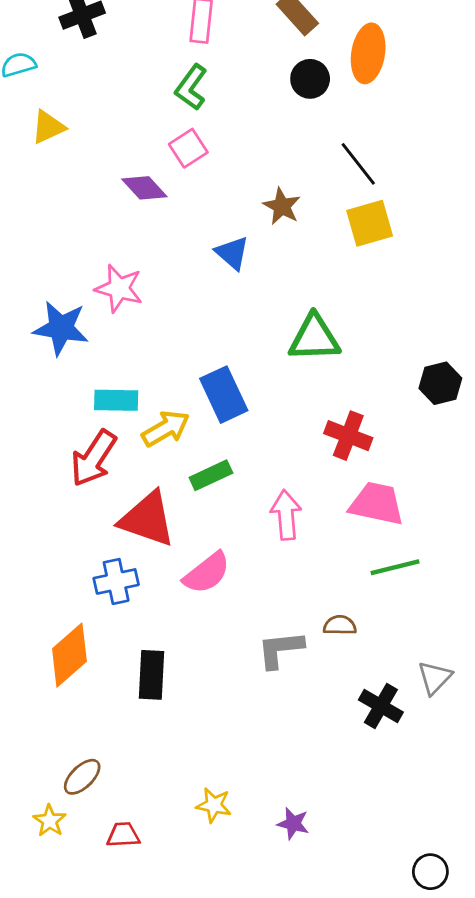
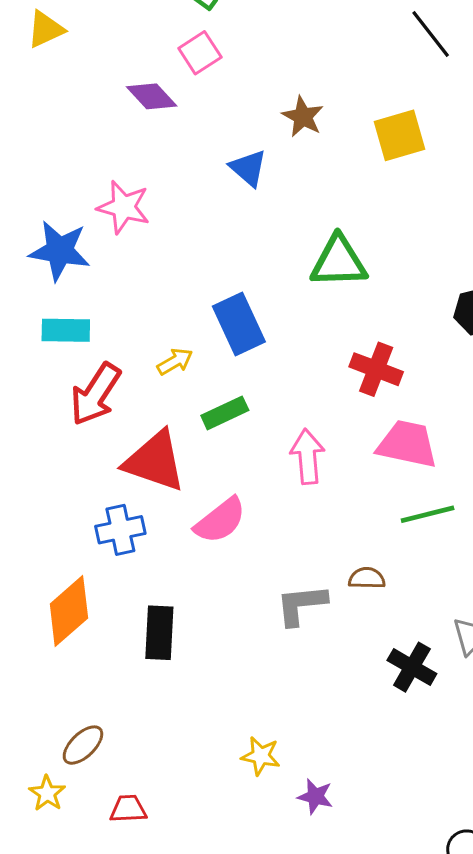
black line: (358, 164) -> (431, 34), moved
cyan rectangle: (116, 400) -> (66, 330), moved
yellow arrow: (166, 429) -> (175, 361), size x0.7
yellow star: (214, 805) -> (261, 756), moved

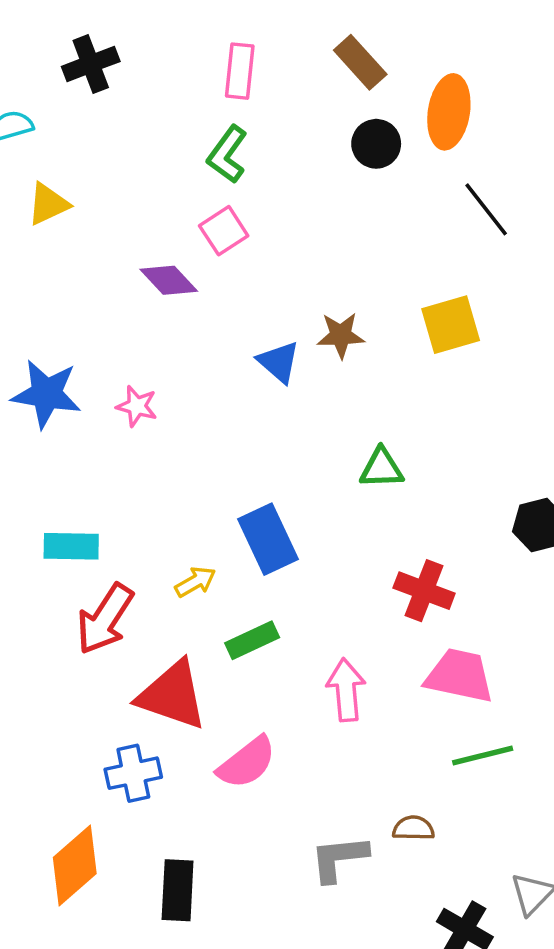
brown star: (303, 117) -> (341, 335), moved, turned -30
pink star: (124, 207) -> (137, 406), size x0.7
blue star: (60, 251) -> (46, 394), moved
green triangle: (339, 262) -> (382, 468), size x0.7

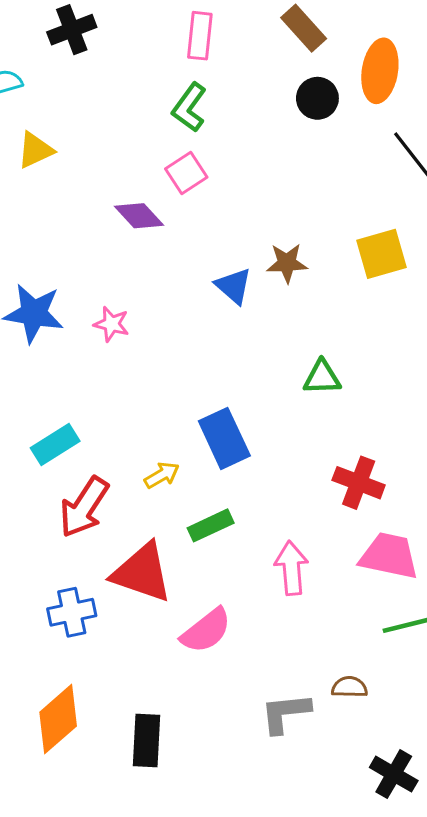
cyan rectangle: (71, 546) -> (55, 445), turned -33
blue cross: (133, 773) -> (72, 612), moved

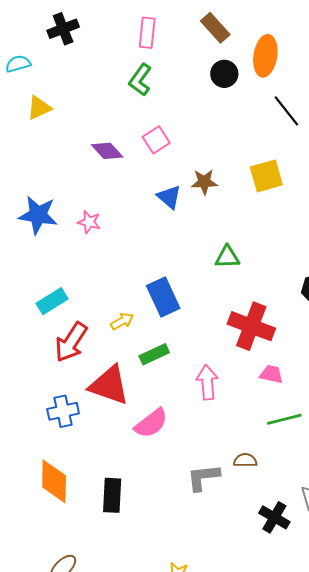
pink square: (186, 173) -> (156, 140), moved
red cross: (359, 483) -> (251, 326), size x1.4
pink trapezoid: (389, 556) -> (271, 374), size x0.6
orange diamond: (58, 719) -> (54, 481), turned -48

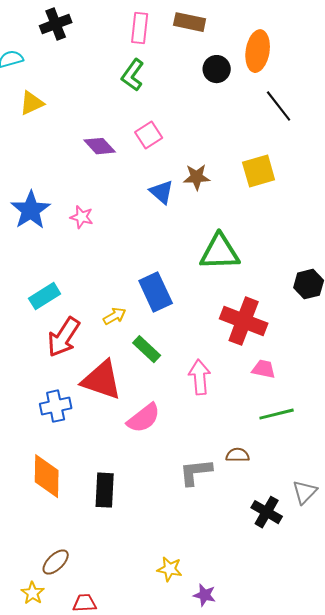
brown rectangle: (215, 28) -> (190, 22), moved, turned -36
blue star: (38, 215) -> (31, 210), turned 30
green triangle: (227, 257) -> (220, 252), size x1.6
green rectangle: (154, 354) -> (147, 349), turned 68

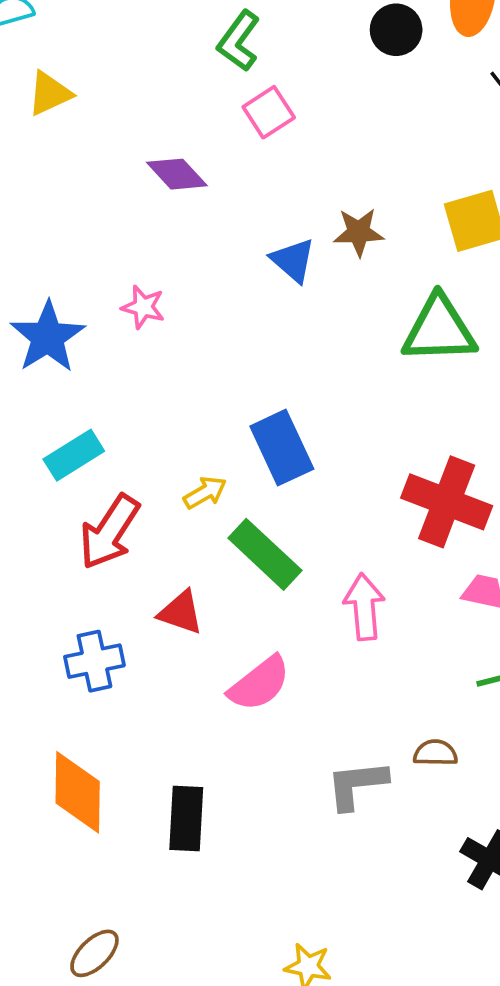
pink square: (149, 135) -> (269, 112), moved
blue star: (31, 210) -> (48, 337), moved
green triangle: (220, 252) -> (439, 330), moved
green rectangle: (147, 349) -> (265, 554), size x1.4
red triangle: (102, 380) -> (181, 612), size x0.6

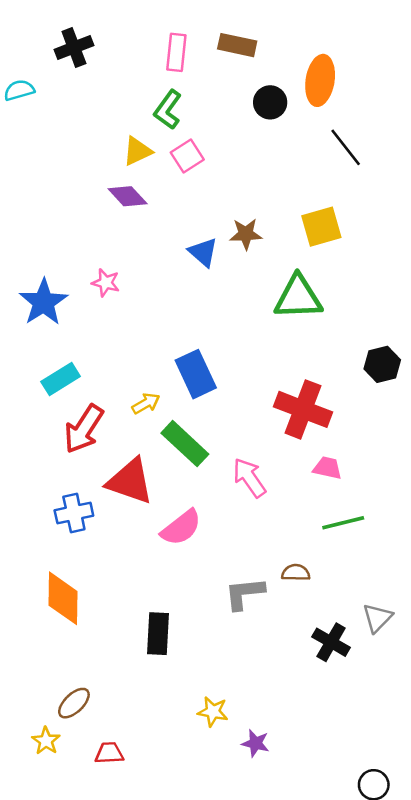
yellow triangle: (50, 93) -> (137, 151), moved
pink arrow: (364, 607) -> (249, 478), turned -30
red triangle: (181, 612) -> (130, 481), size x1.6
black rectangle: (186, 818) -> (158, 634), moved

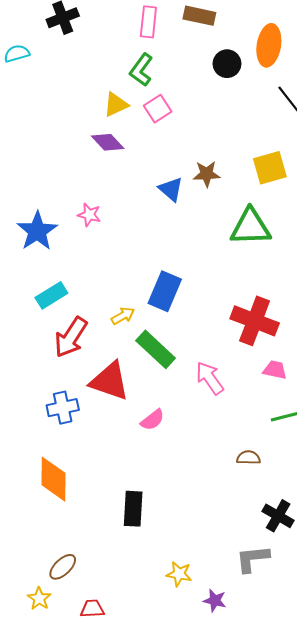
blue rectangle: (196, 374) -> (165, 291), turned 48
pink semicircle: (181, 528) -> (153, 420), size x0.7
gray L-shape: (245, 593) -> (253, 559), moved

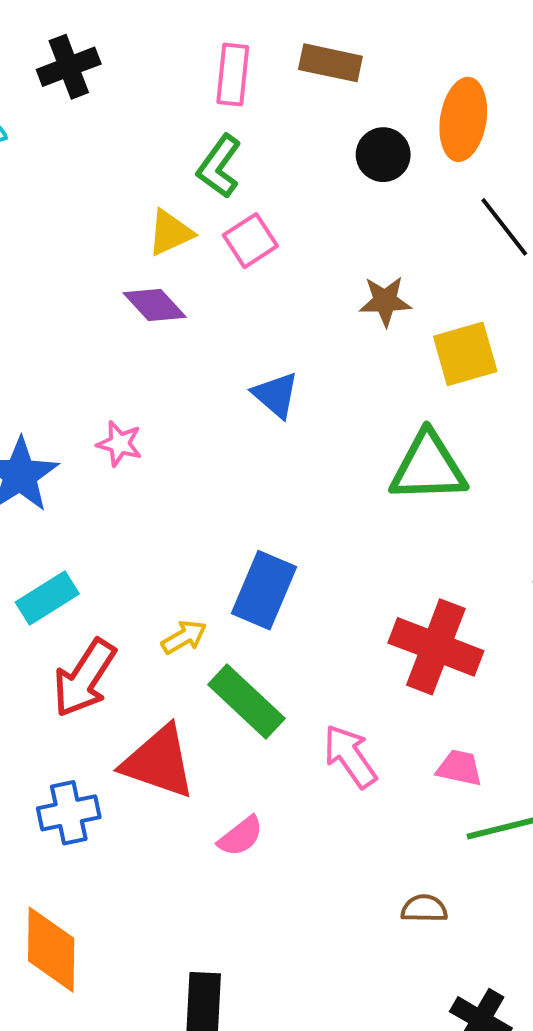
brown star: (207, 174) -> (385, 301), moved
pink trapezoid: (275, 370) -> (459, 768), moved

